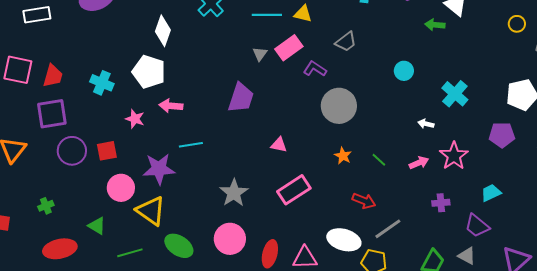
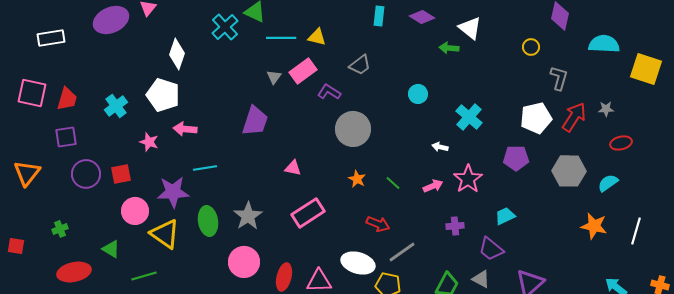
cyan cross: (102, 83) -> (116, 106), turned 30
purple square: (52, 114) -> (66, 137), size x0.7
green ellipse: (179, 246) -> (208, 221), moved, turned 48

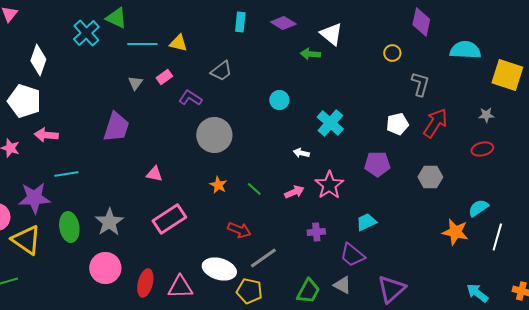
pink rectangle: (303, 71) -> (164, 77), size x0.6
gray star: (606, 109) -> (486, 115), moved
white pentagon: (536, 118) -> (397, 124), size x0.7
gray hexagon: (569, 171) -> (430, 177), size x0.7
cyan semicircle: (608, 183) -> (478, 208), moved

